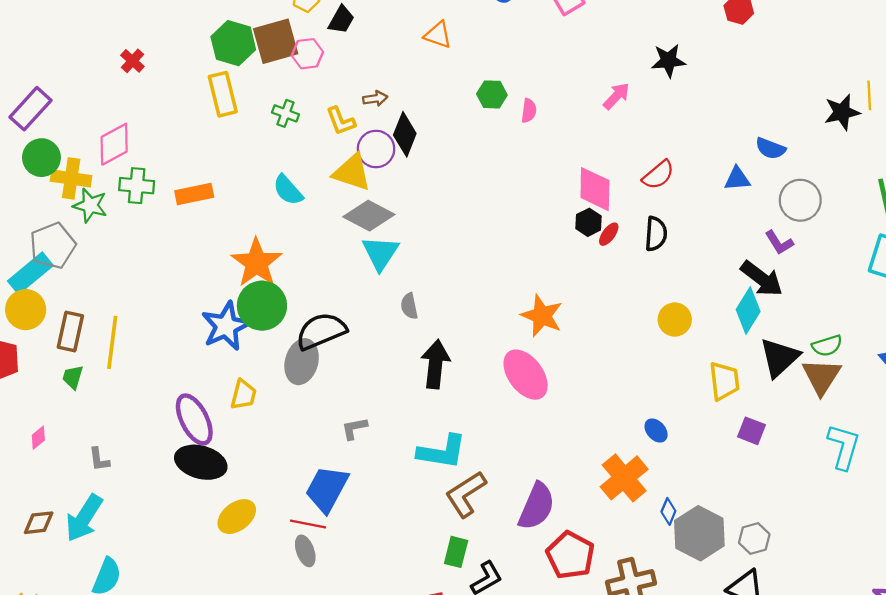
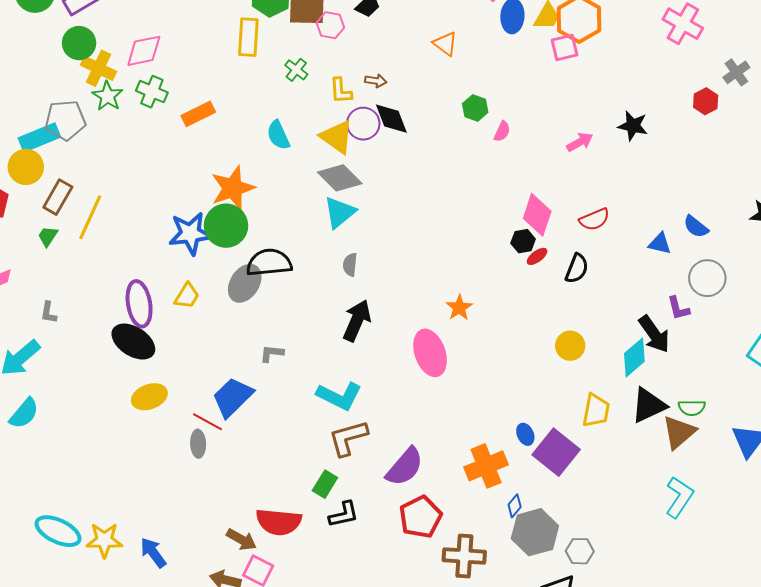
black diamond: (405, 134) -> (391, 119), turned -60
orange rectangle: (194, 194) -> (198, 114), turned -32
orange star: (542, 316) -> (459, 308), size x0.7
purple square: (752, 431) -> (556, 452), moved, size x1.8

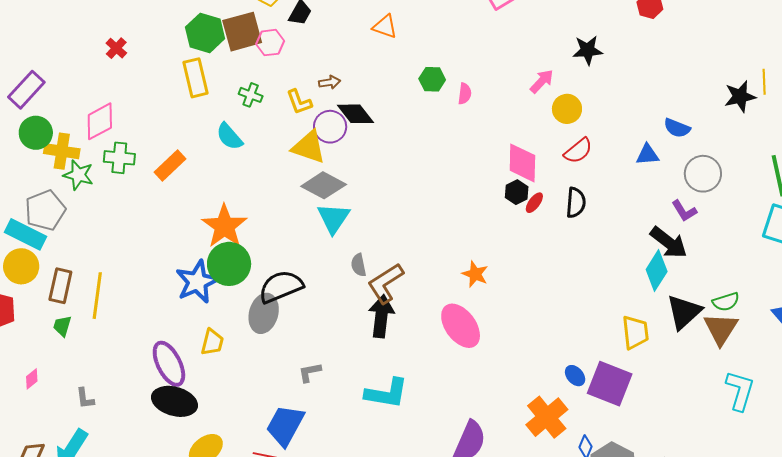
cyan semicircle: (278, 135) -> (229, 136), moved
cyan rectangle: (39, 138) -> (26, 234), turned 66
yellow circle: (570, 346) -> (567, 109), moved
brown L-shape: (348, 438) -> (386, 283), moved

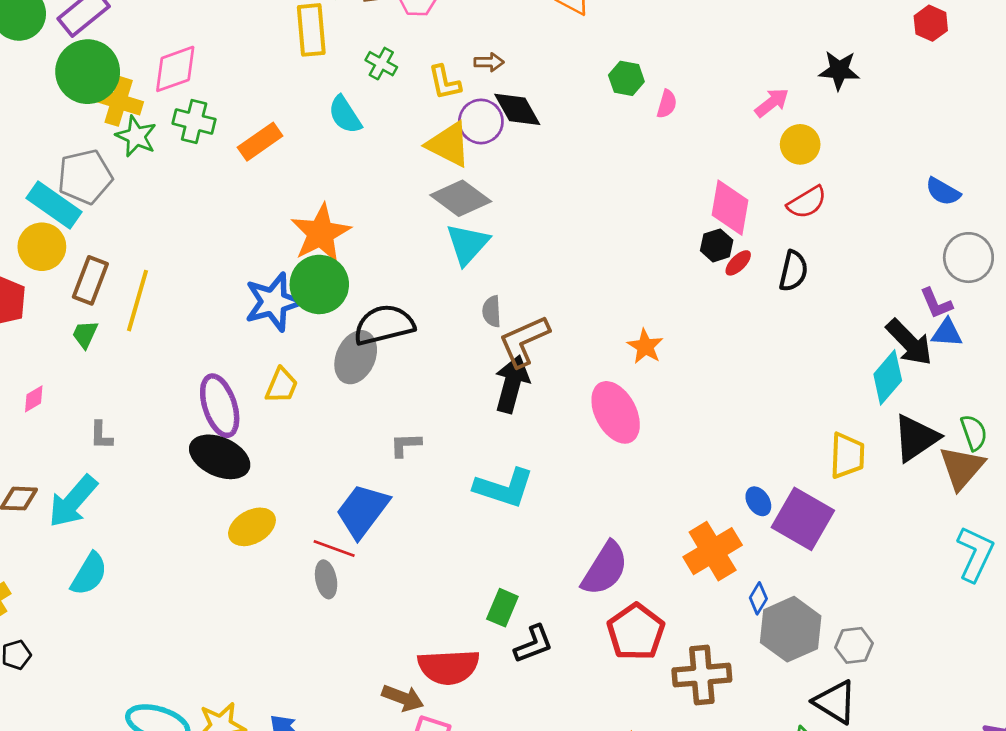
green circle: (36, 133) -> (88, 72), size x1.4
blue triangle: (648, 155) -> (947, 333), moved
green semicircle: (726, 302) -> (974, 433), turned -100

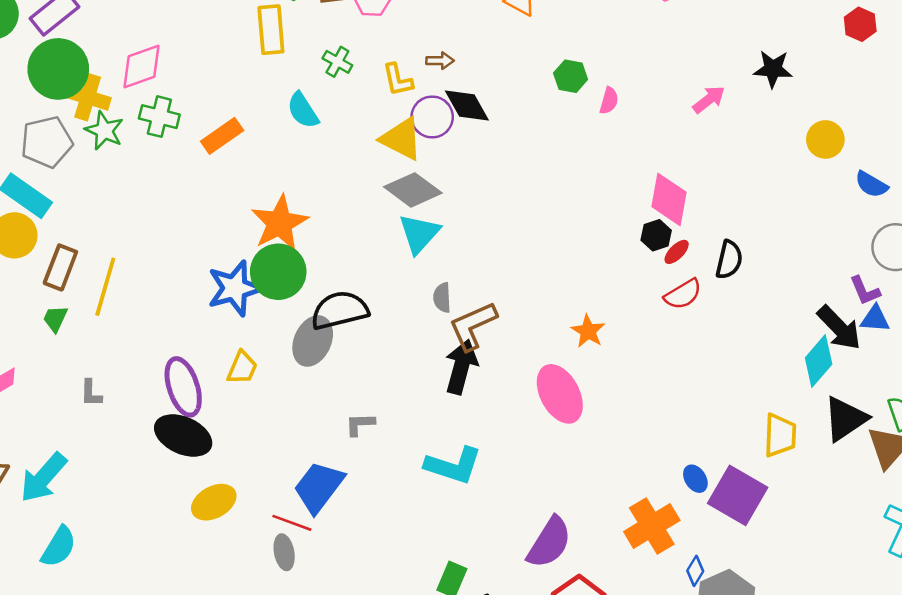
yellow circle: (800, 144) -> (825, 139), moved
gray pentagon: (85, 177) -> (47, 142), moved
red semicircle: (807, 202) -> (683, 294), moved
gray L-shape: (101, 435) -> (91, 393), moved

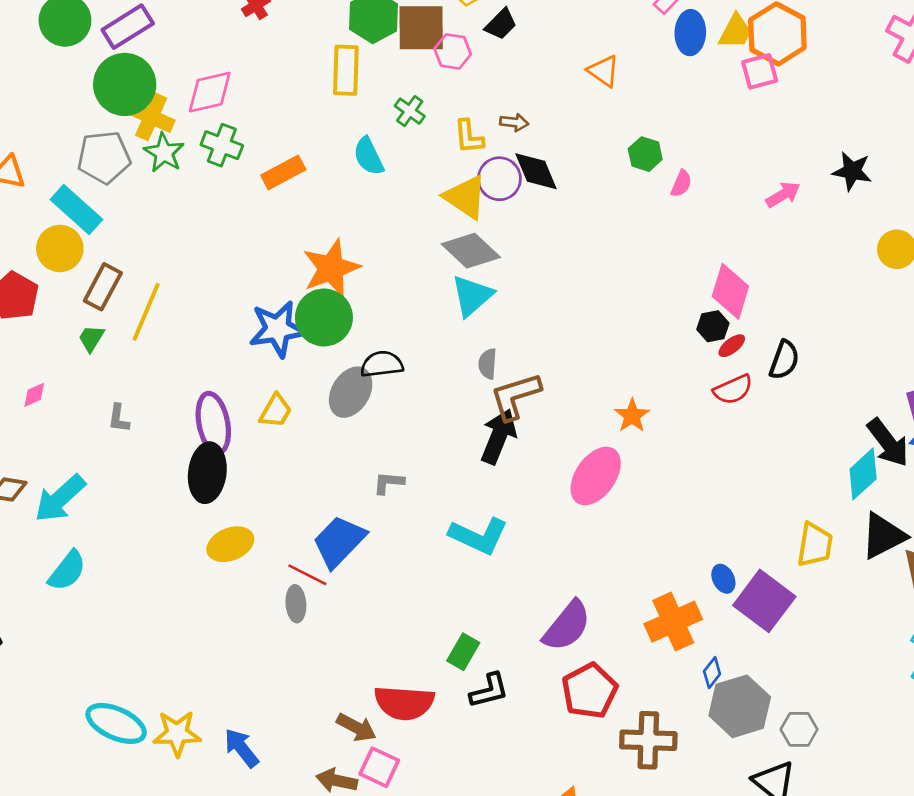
black semicircle: (340, 310) -> (382, 364), size x0.7
pink ellipse: (560, 394) -> (596, 476), turned 56
black ellipse: (183, 436) -> (207, 473), turned 66

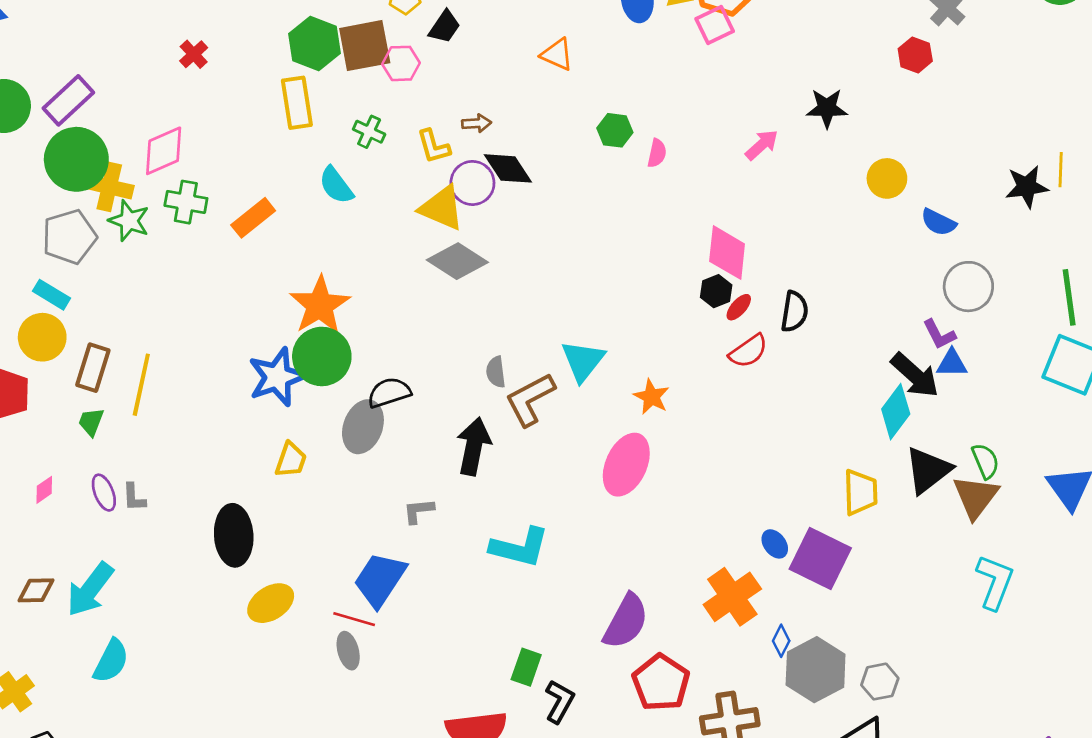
cyan rectangle: (76, 210) -> (52, 295), size x0.7
cyan triangle: (472, 296) -> (583, 361), moved
purple ellipse: (213, 423) -> (104, 493), moved, size x0.6
black arrow: (499, 436) -> (474, 446), moved
black L-shape: (489, 691) -> (560, 701), turned -36

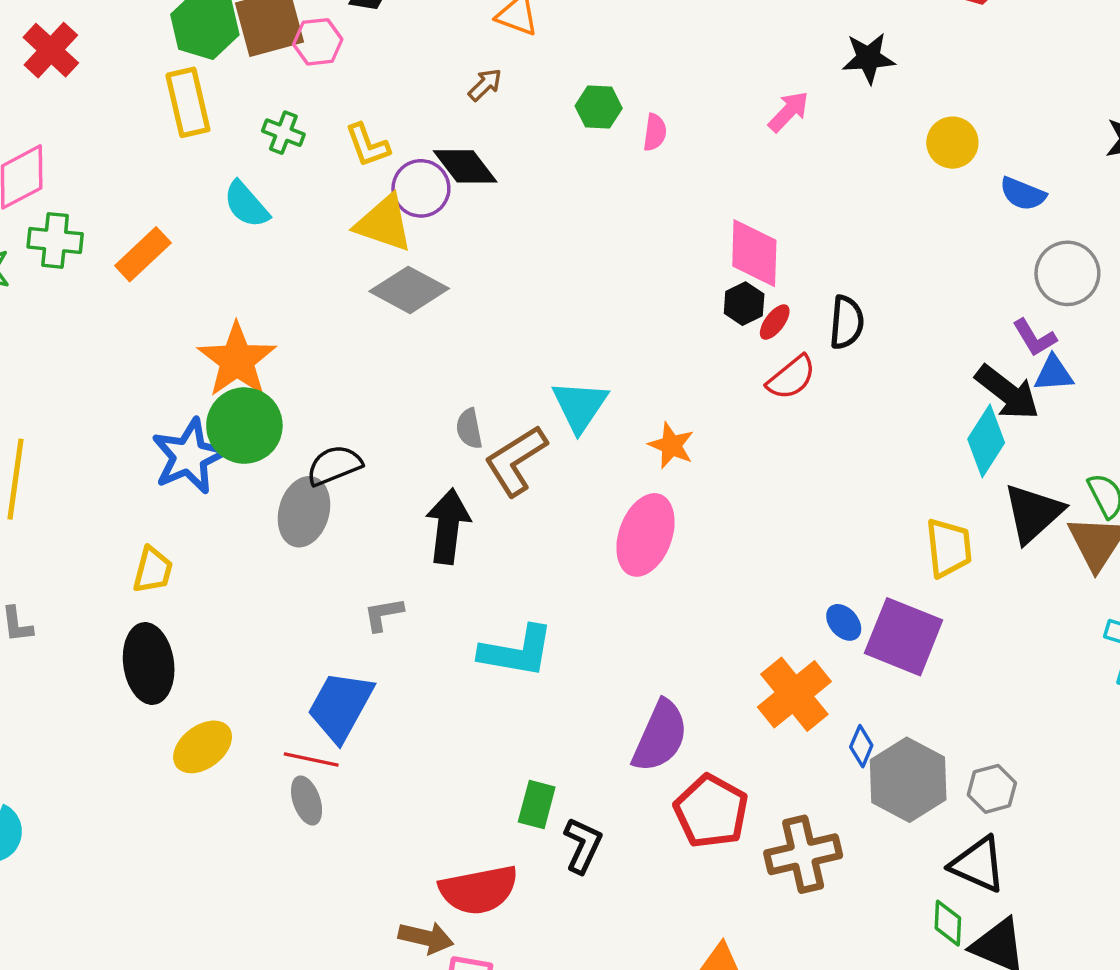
red cross: (194, 54) -> (51, 50), size x1.5
brown arrow: (477, 123) -> (485, 85), moved, turned -36
yellow trapezoid: (291, 460) -> (153, 570), moved

